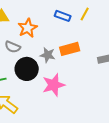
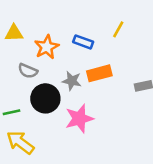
blue rectangle: (63, 16) -> (83, 42), moved

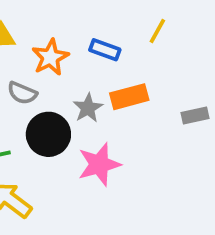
gray star: (72, 81) -> (88, 108), turned 30

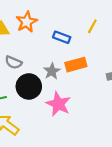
orange star: (50, 57) -> (27, 22), moved
pink star: (99, 164) -> (58, 104), turned -30

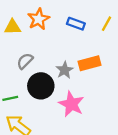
blue rectangle: (62, 37) -> (76, 24), moved
gray semicircle: (13, 62) -> (25, 61), turned 112

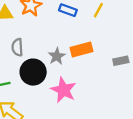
gray semicircle: (25, 61) -> (17, 47), turned -48

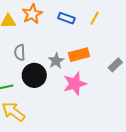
gray rectangle: (121, 61) -> (115, 65), turned -32
pink star: (63, 90) -> (75, 84), moved, turned 30

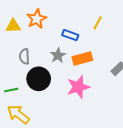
blue rectangle: (66, 18) -> (70, 35), moved
gray star: (56, 61) -> (58, 55), moved

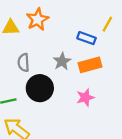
blue rectangle: (70, 35) -> (86, 38), moved
pink star: (78, 87) -> (85, 97), size x0.7

